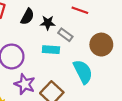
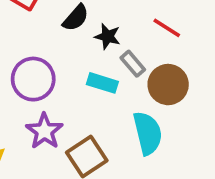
brown circle: (101, 45) -> (168, 85), moved

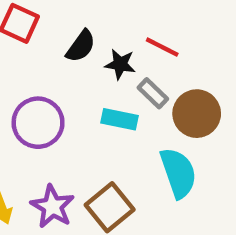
red line: (167, 28) -> (162, 47), moved
purple star: (44, 131) -> (52, 207), moved

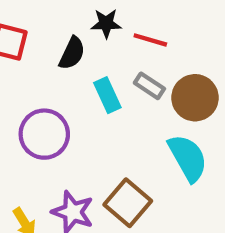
black star: (120, 64) -> (106, 23), moved
cyan rectangle: (120, 119) -> (107, 95), moved, turned 64

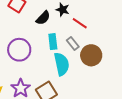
cyan semicircle: (188, 158) -> (62, 64), moved

